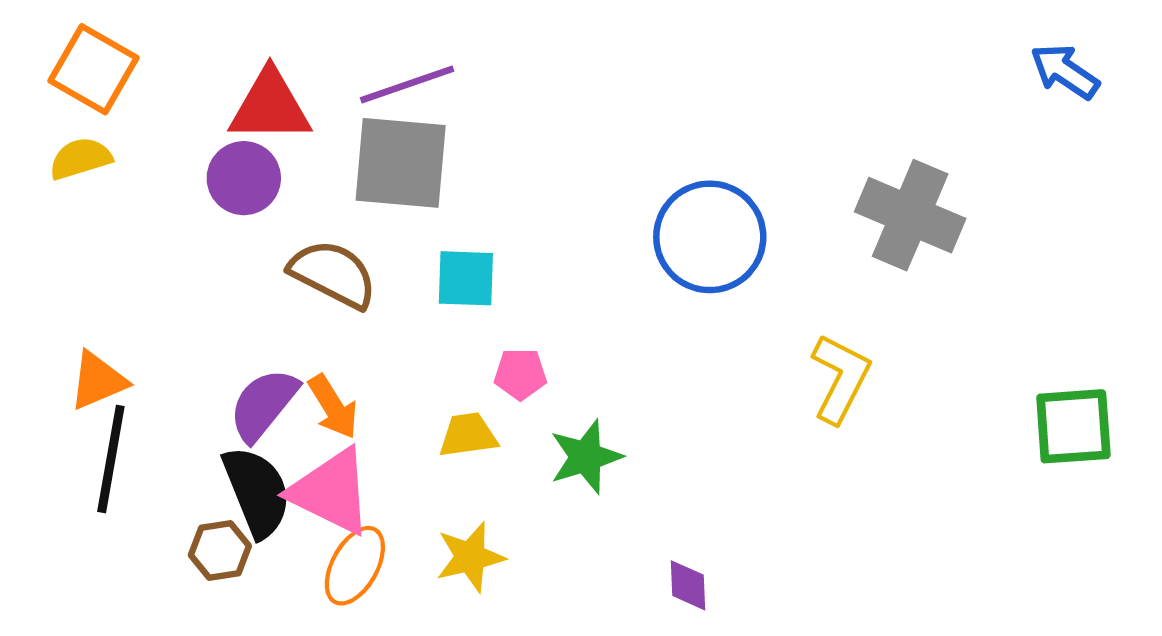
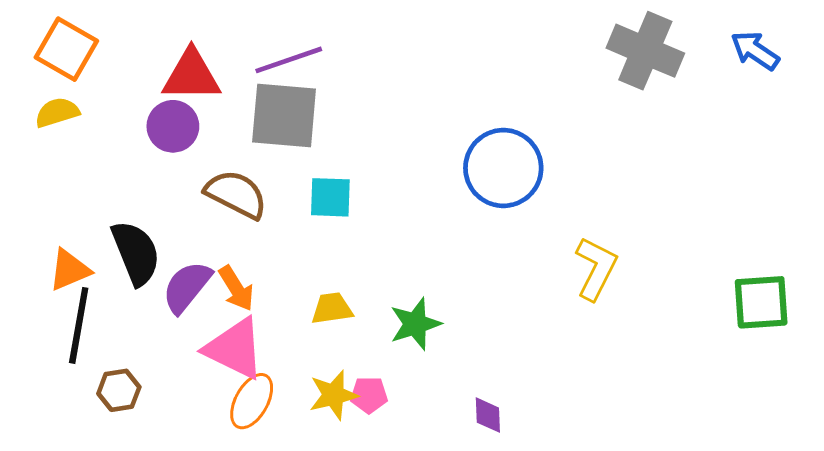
gray cross: (910, 215) -> (645, 51), moved
pink pentagon: (520, 374) -> (369, 395), moved
black semicircle: (257, 492) -> (136, 253), moved
brown hexagon: (220, 550) -> (119, 390), moved

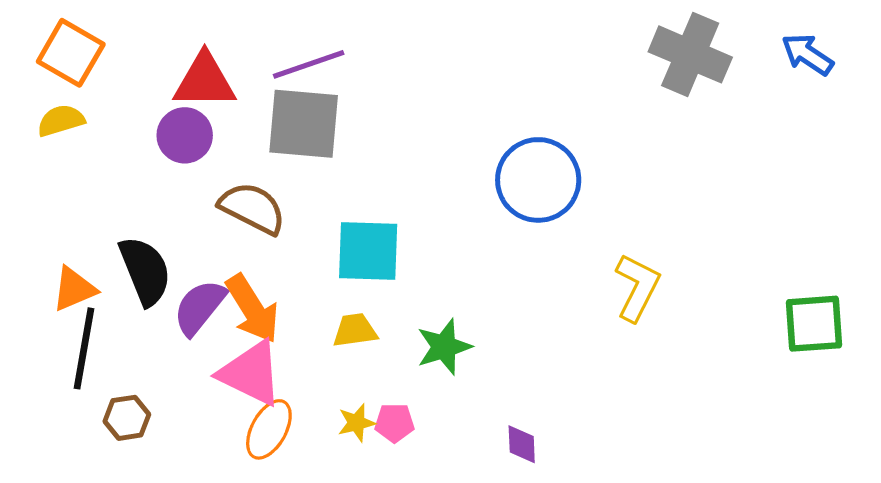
cyan square: (330, 197) -> (368, 251), moved, size x1.4
orange arrow: (236, 288) -> (252, 309), size x1.4
yellow star: (333, 395) -> (356, 423), size x0.7

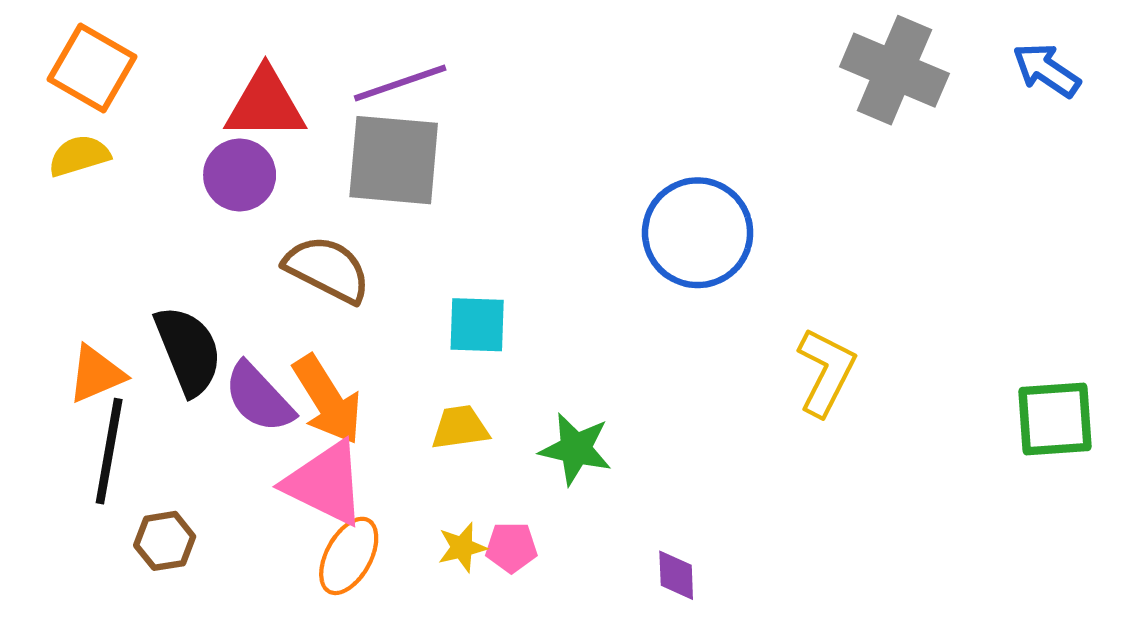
cyan square: (368, 251) -> (477, 325), size x0.7
purple semicircle: (200, 307) -> (259, 398), turned -82
green star: (444, 347) -> (576, 449), turned 30

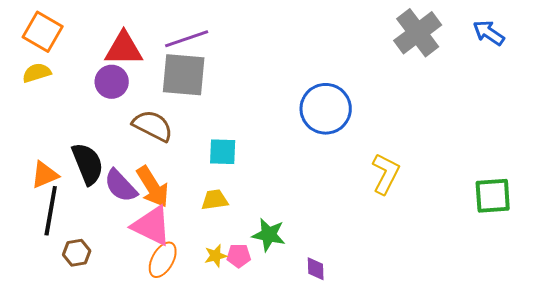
gray cross: (894, 70) -> (418, 33), turned 30
green star: (576, 449) -> (269, 235), moved

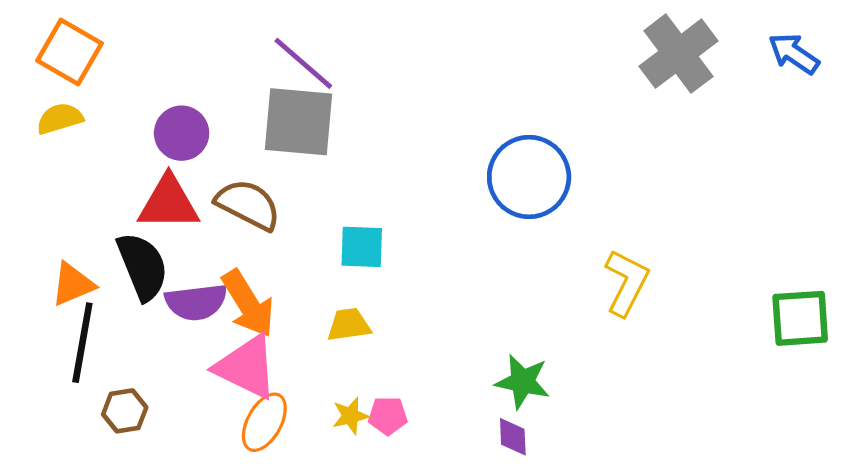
purple line: (187, 39) -> (303, 63), turned 60
red triangle: (124, 49) -> (169, 203), moved
purple semicircle: (121, 186) -> (196, 302), turned -54
green star: (269, 235) -> (523, 382), moved

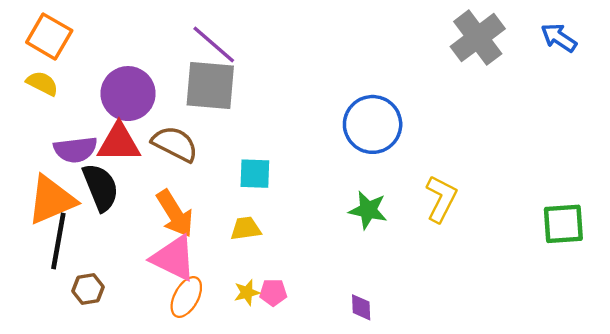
yellow semicircle: (60, 119) -> (42, 83), turned 44
purple circle: (182, 133) -> (128, 94), size x1.4
orange triangle: (73, 284) -> (51, 200), size x1.6
purple semicircle: (196, 302) -> (75, 150), moved
green star: (523, 382) -> (368, 210), moved

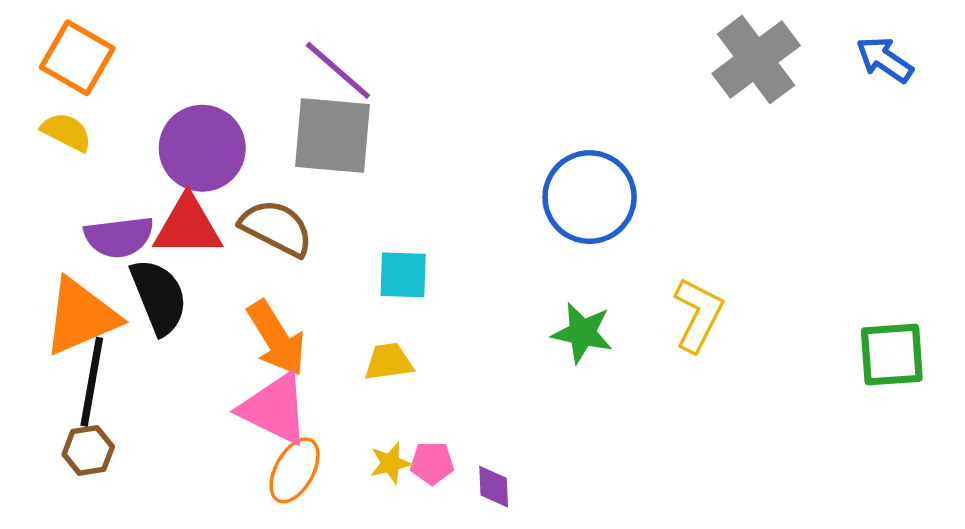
brown hexagon: (88, 289) -> (88, 450), moved
purple diamond: (361, 307) -> (494, 487), moved

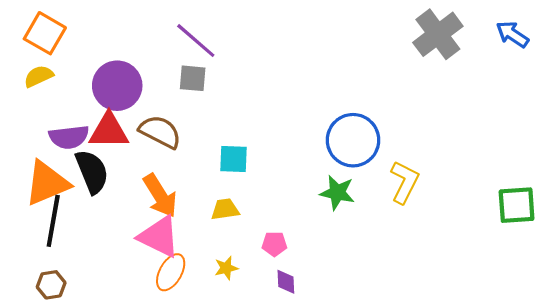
yellow semicircle: (66, 132) -> (39, 76), turned -52
gray square: (333, 136) -> (193, 78), size x0.6
blue circle: (590, 197) -> (353, 140), moved
brown hexagon: (88, 450) -> (51, 285), moved
pink pentagon: (432, 463) -> (274, 244), moved

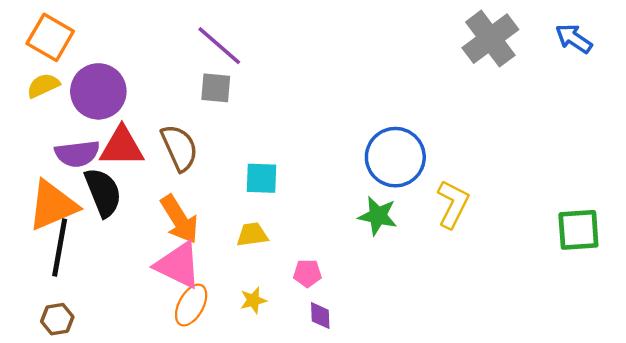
purple circle: (117, 86) -> (98, 91), moved
brown semicircle: (160, 132) -> (179, 148), turned 39

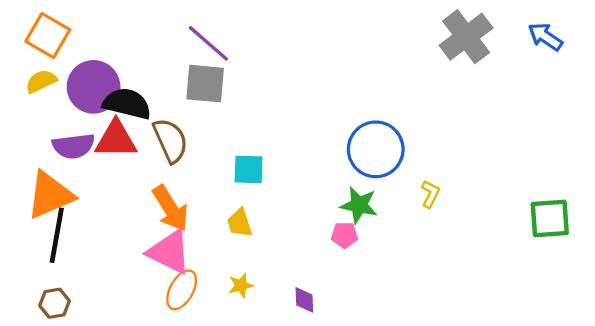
gray square: (216, 88) -> (205, 84), size x1.4
black semicircle: (103, 192) -> (127, 104), moved, turned -54
yellow L-shape: (453, 204) -> (430, 194), size x0.6
yellow trapezoid: (252, 235) -> (240, 223), turned -100
pink pentagon: (307, 273) -> (345, 235), moved

